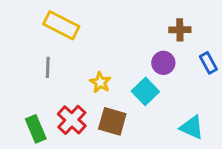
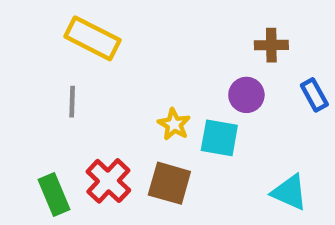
yellow star: (100, 82) -> (174, 124), moved
cyan square: (145, 91) -> (219, 138), turned -36

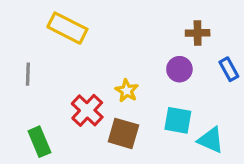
gray line: (72, 102) -> (28, 74), moved
cyan square: (219, 138) -> (178, 120), moved
red cross: (108, 181) -> (87, 110), moved

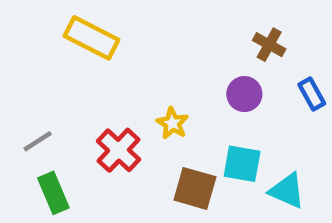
brown cross: (198, 33) -> (269, 45), turned 30
gray line: (28, 74) -> (38, 141), moved, turned 55
brown square: (123, 133) -> (195, 188), moved

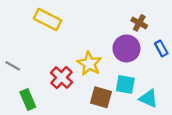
purple circle: (244, 94) -> (126, 48), size x1.5
yellow star: (172, 123) -> (89, 64), size x1.5
gray line: (38, 141) -> (13, 66), moved, turned 63

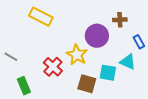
brown cross: (139, 23) -> (120, 20), turned -32
purple circle: (126, 48) -> (97, 36), moved
cyan triangle: (149, 98) -> (128, 62), moved

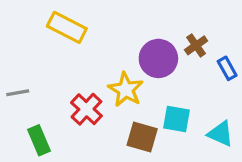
brown cross: (120, 20) -> (196, 45), moved, turned -32
gray line: (11, 57) -> (18, 93), turned -40
cyan triangle: (128, 62) -> (221, 134), moved

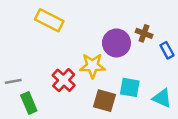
brown cross: (196, 45) -> (144, 33), turned -35
yellow star: (126, 90) -> (92, 66), turned -30
gray line: (18, 93) -> (13, 81), moved

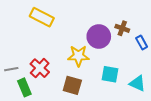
red cross: (64, 80) -> (40, 68), moved
brown square: (104, 101) -> (72, 85), moved

